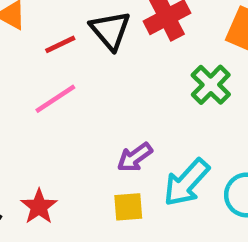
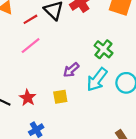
green cross: (211, 85) -> (103, 49), moved
yellow square: (128, 207) -> (60, 97), moved

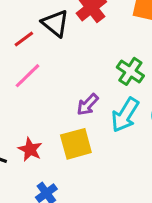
yellow square: (60, 97) -> (76, 144), size x1.5

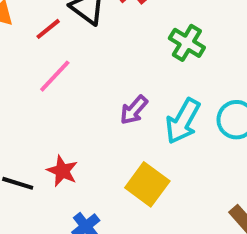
green cross: (130, 71) -> (187, 43), moved
yellow square: (76, 144) -> (147, 184), moved, turned -36

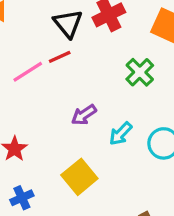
red line: (48, 29) -> (60, 57), moved
cyan arrow: (183, 121) -> (121, 134), size x0.7

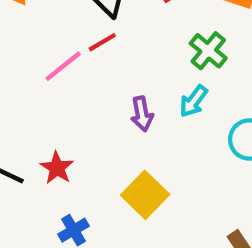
purple arrow: (84, 115) -> (142, 114), turned -60
cyan arrow: (121, 134) -> (193, 101), moved

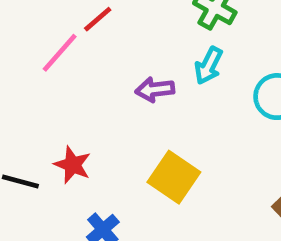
purple arrow: (142, 114) -> (155, 90), turned 104

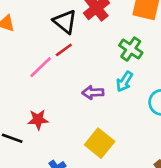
red star: (73, 165) -> (38, 120), moved, turned -30

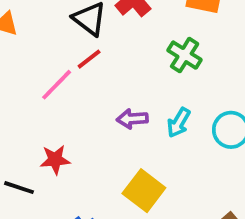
cyan arrow: (124, 81) -> (179, 123), moved

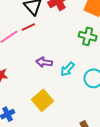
green cross: (185, 55) -> (88, 36), moved, turned -30

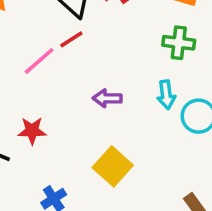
cyan arrow: (67, 69) -> (166, 95), moved, turned -42

